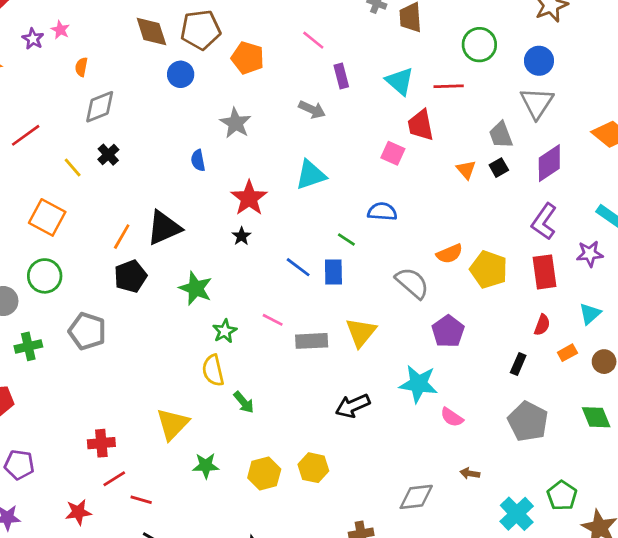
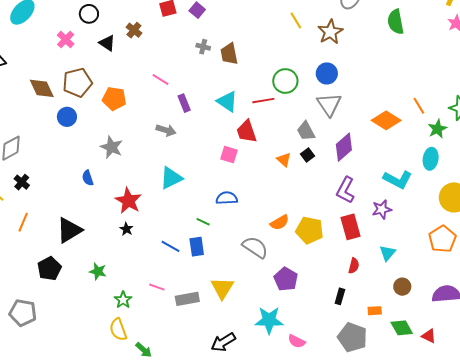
green circle: (479, 45) -> (285, 81), moved
orange line: (122, 237) -> (23, 222), moved
green star: (196, 288) -> (98, 271), size x0.7
orange rectangle: (567, 353) -> (375, 311), moved, turned 32

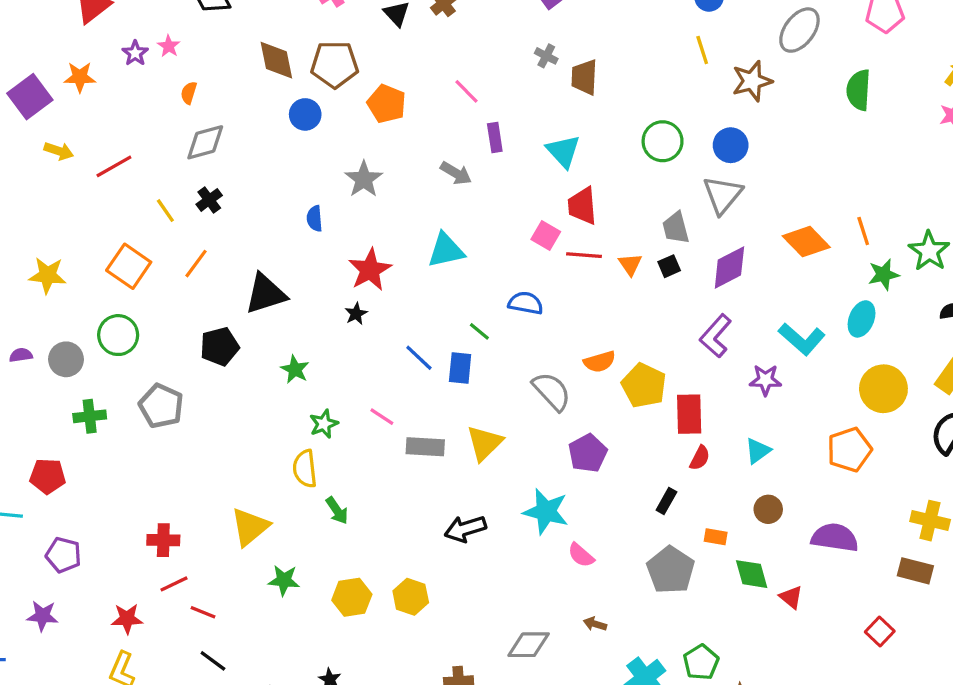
red line: (263, 101) -> (584, 255), moved
red rectangle: (351, 227) -> (689, 414), moved

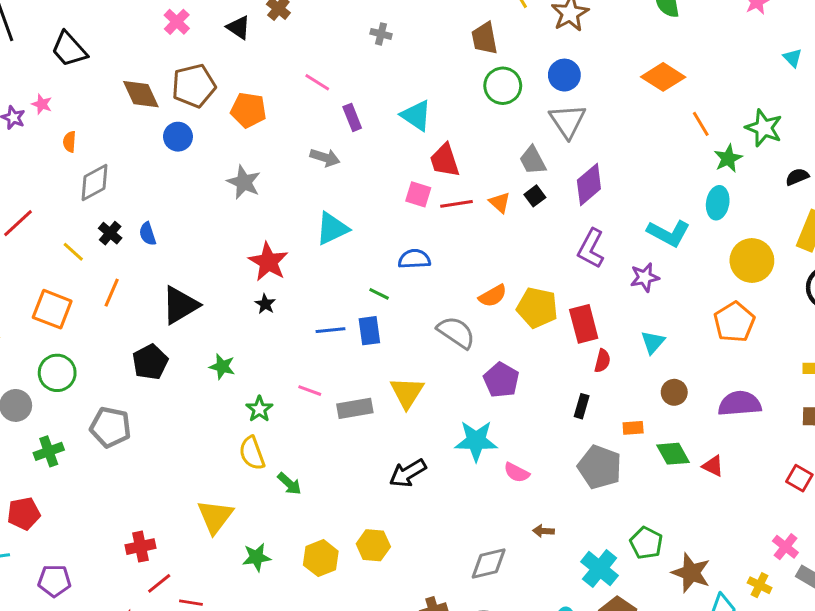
brown trapezoid: (584, 77) -> (484, 38), moved
blue semicircle: (315, 219) -> (148, 234), moved
orange diamond: (806, 242) -> (663, 77), moved
blue line: (419, 358) -> (331, 330), turned -36

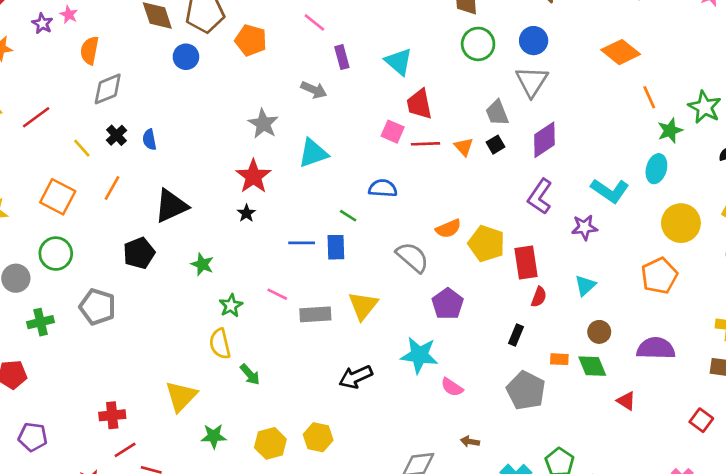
orange semicircle: (70, 142) -> (90, 50), size x1.5
gray star: (244, 182) -> (263, 124), moved
green diamond: (673, 454) -> (592, 366), moved

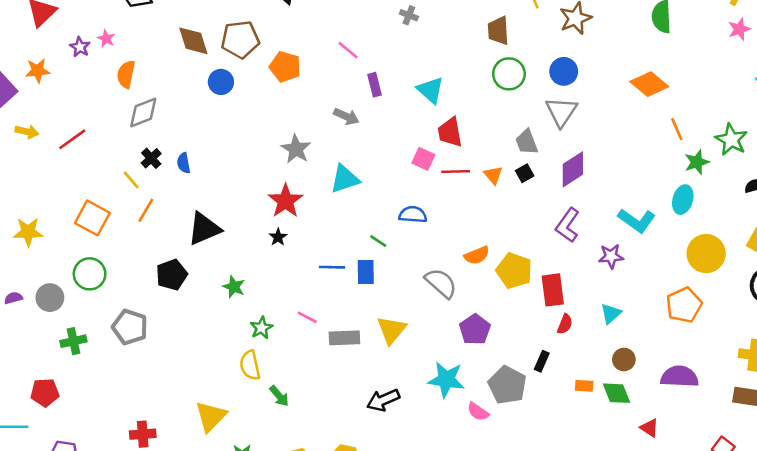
yellow line: (82, 148) -> (131, 180), moved
gray pentagon: (526, 391) -> (507, 385), moved

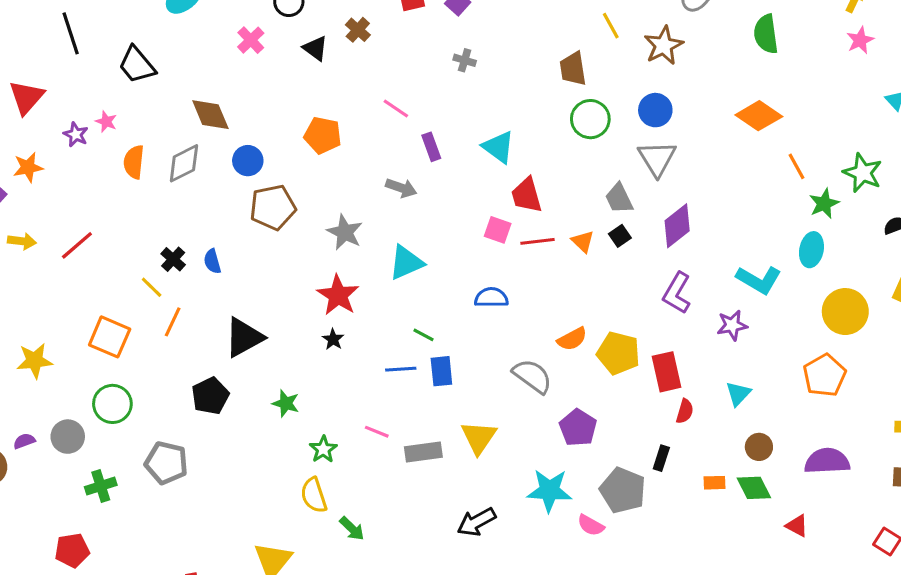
brown pentagon: (240, 39) -> (273, 207), moved
gray diamond: (143, 112) -> (184, 163), moved
green line: (378, 241) -> (423, 335), moved

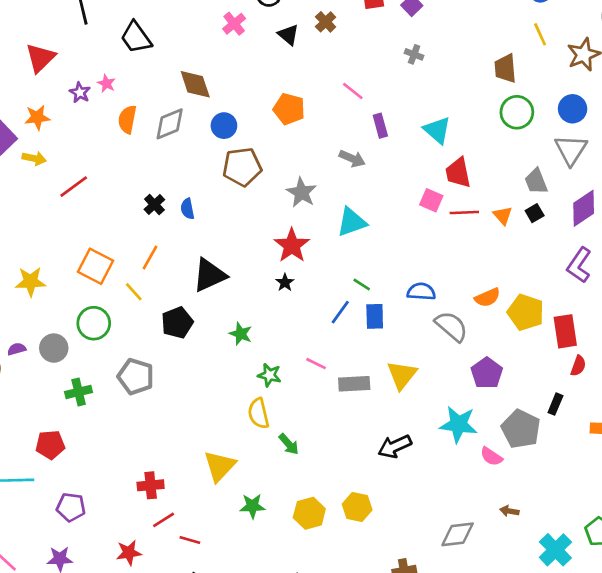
yellow arrow: (22, 241) -> (34, 158), moved
yellow line: (152, 287) -> (134, 292), moved
blue semicircle: (491, 298) -> (421, 292), moved
blue line: (401, 369) -> (340, 312), turned -55
green star: (323, 449) -> (269, 375), turned -30

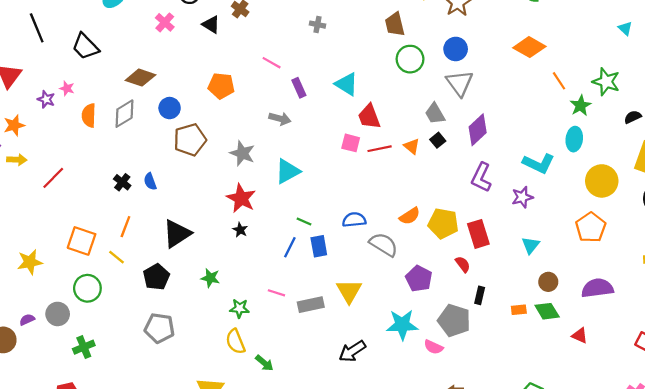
brown diamond: (195, 84) -> (140, 78), turned -44
red semicircle: (578, 366) -> (463, 264), moved, turned -49
gray pentagon: (136, 377) -> (159, 328), moved

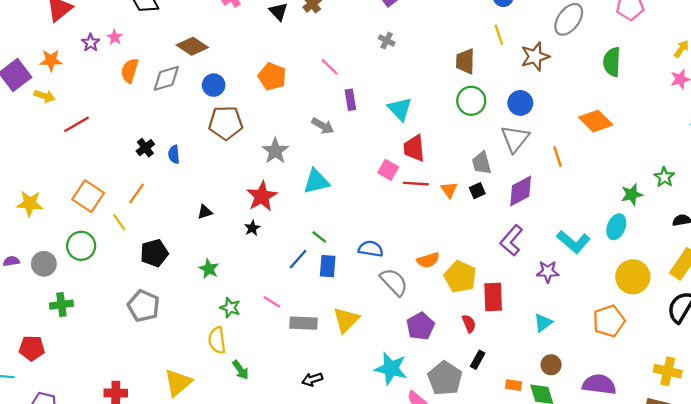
orange line: (559, 81) -> (558, 157), moved
green star: (606, 82) -> (664, 177), size x0.7
black triangle: (177, 234) -> (205, 212), moved, size x0.5
black arrow: (352, 351) -> (312, 379), moved, size x0.7

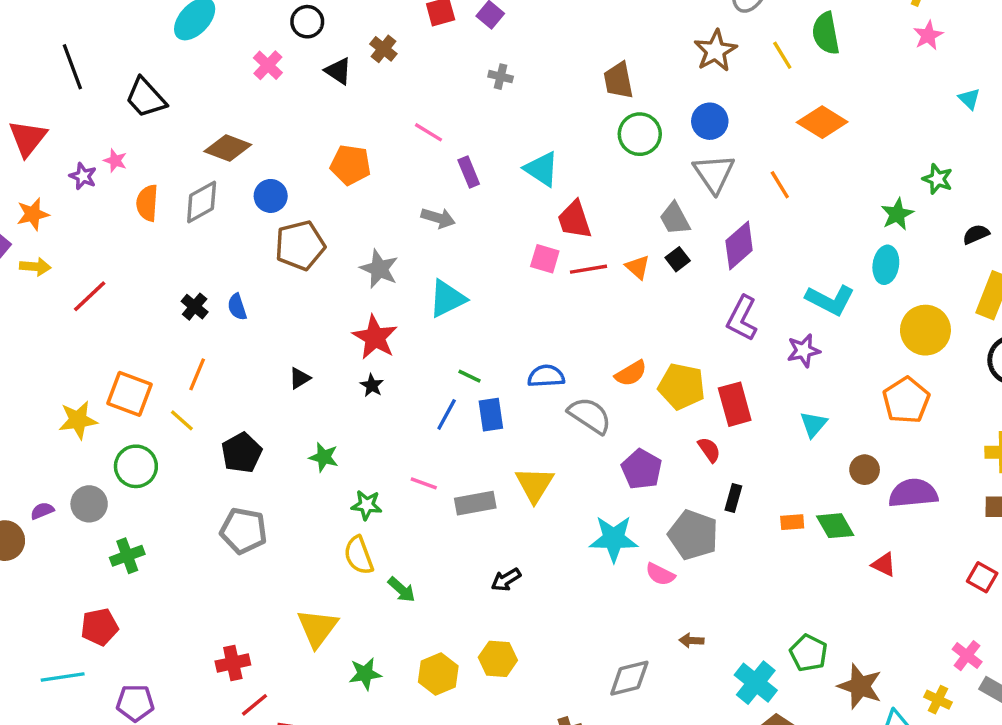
yellow line: (499, 35) -> (782, 55), moved
yellow star: (30, 203) -> (78, 420), moved
brown circle: (551, 365) -> (865, 470), moved

